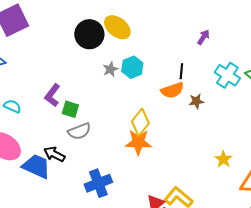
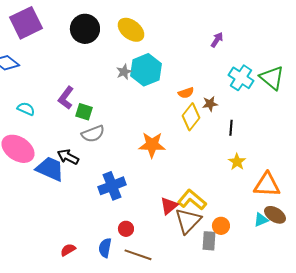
black circle: (89, 34) -> (85, 29), moved
cyan hexagon: (132, 67) -> (146, 70), size x1.4
black line: (181, 71) -> (231, 128), moved
orange semicircle: (172, 90) -> (186, 93), size x0.7
yellow diamond: (140, 122) -> (191, 117), moved

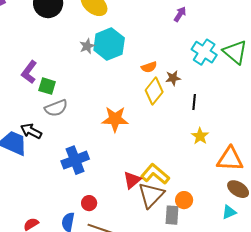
cyan triangle: (261, 220) -> (229, 212), moved

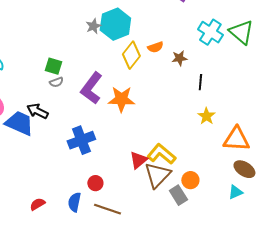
purple L-shape: (29, 72) -> (91, 88), moved, size x1.4
yellow diamond: (154, 91) -> (131, 55), moved
gray semicircle: (56, 108) -> (56, 82), moved, size x0.6
gray rectangle: (172, 215) -> (178, 195), turned -36

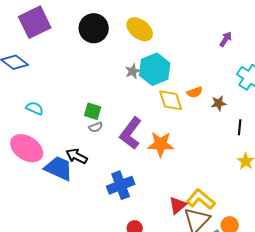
yellow diamond: (131, 55) -> (171, 100), turned -56

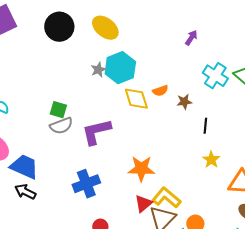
gray semicircle: (96, 127) -> (61, 126), size x1.6
purple L-shape: (131, 133) -> (96, 132), turned 40
orange star: (161, 144) -> (141, 169), moved
black arrow: (77, 156) -> (25, 192), moved

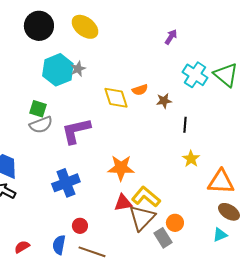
cyan hexagon: (120, 68) -> (58, 70), moved
red triangle: (143, 204) -> (123, 203), turned 30

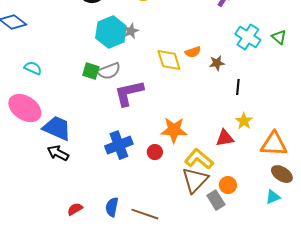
green triangle: (226, 75) -> (279, 37), size x0.6
gray semicircle: (41, 125) -> (109, 71), moved
red triangle: (123, 203) -> (225, 138), moved
red circle: (80, 226) -> (155, 152), moved

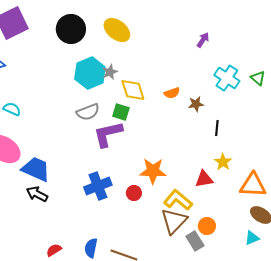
yellow diamond: (169, 60) -> (133, 90), moved
green square: (91, 71) -> (121, 112), moved

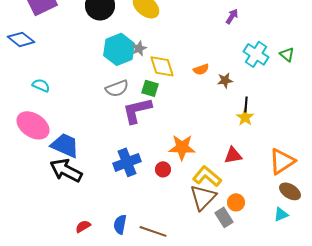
yellow star: (223, 162) -> (245, 117), moved
orange triangle: (253, 185) -> (282, 161), turned -36
black arrow: (37, 194) -> (66, 170), size x1.5

